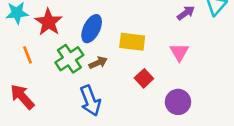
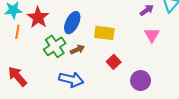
pink triangle: (179, 52) -> (152, 35), moved
orange line: (27, 55) -> (17, 32), moved, turned 32
blue arrow: (90, 101) -> (71, 79), turned -55

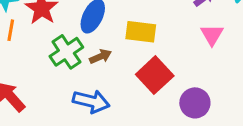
red square: (114, 62) -> (155, 75), size x1.6

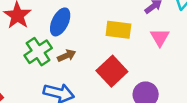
yellow rectangle: (141, 32) -> (118, 30), moved

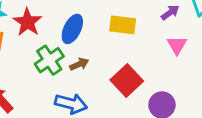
yellow rectangle: (118, 30) -> (123, 25), moved

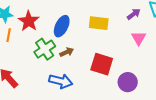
red square: (127, 81) -> (102, 64), turned -30

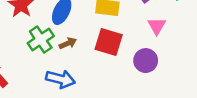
red square: (102, 64) -> (109, 42), moved
purple circle: (128, 82) -> (146, 61), moved

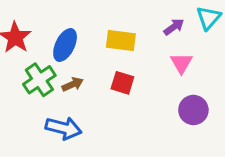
red square: (109, 42) -> (122, 83), size x0.7
purple circle: (146, 61) -> (193, 110), moved

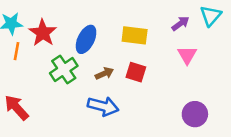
brown arrow: (73, 84) -> (104, 73), moved
purple circle: (193, 110) -> (195, 114), moved
blue arrow: (63, 128) -> (103, 106), moved

